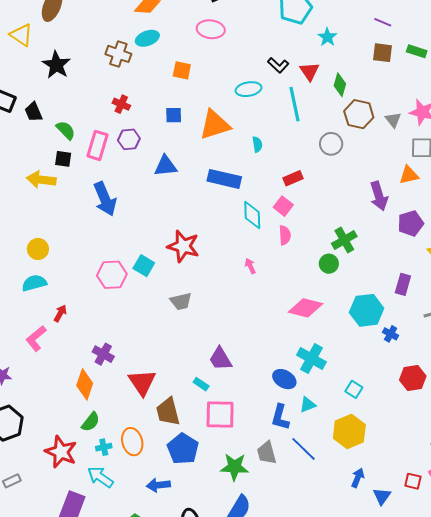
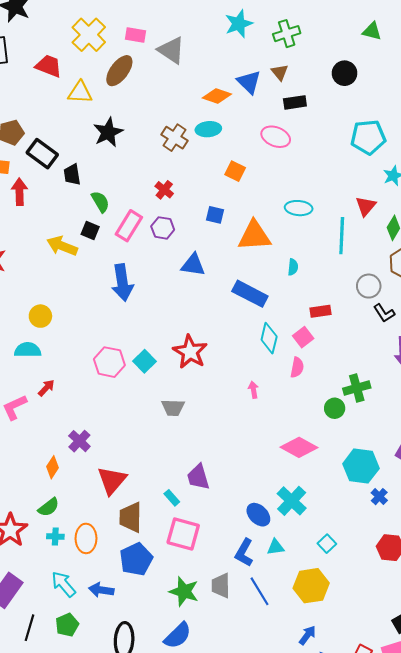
yellow triangle: (21, 35) -> (80, 92), turned -45
black L-shape: (278, 65) -> (384, 313), moved
orange diamond: (85, 384) -> (52, 467), size x0.7
cyan arrow: (100, 477) -> (64, 584), moved

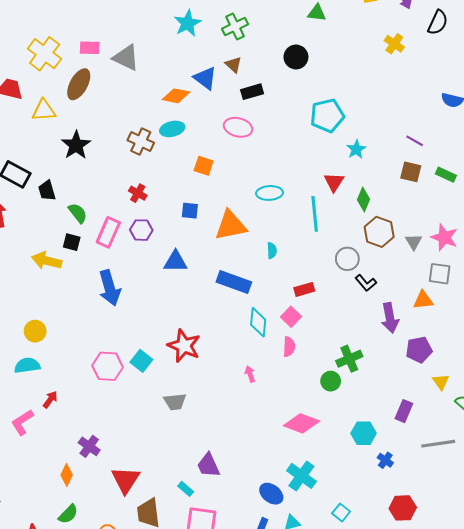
cyan hexagon: (361, 466) -> (364, 433), size x0.7

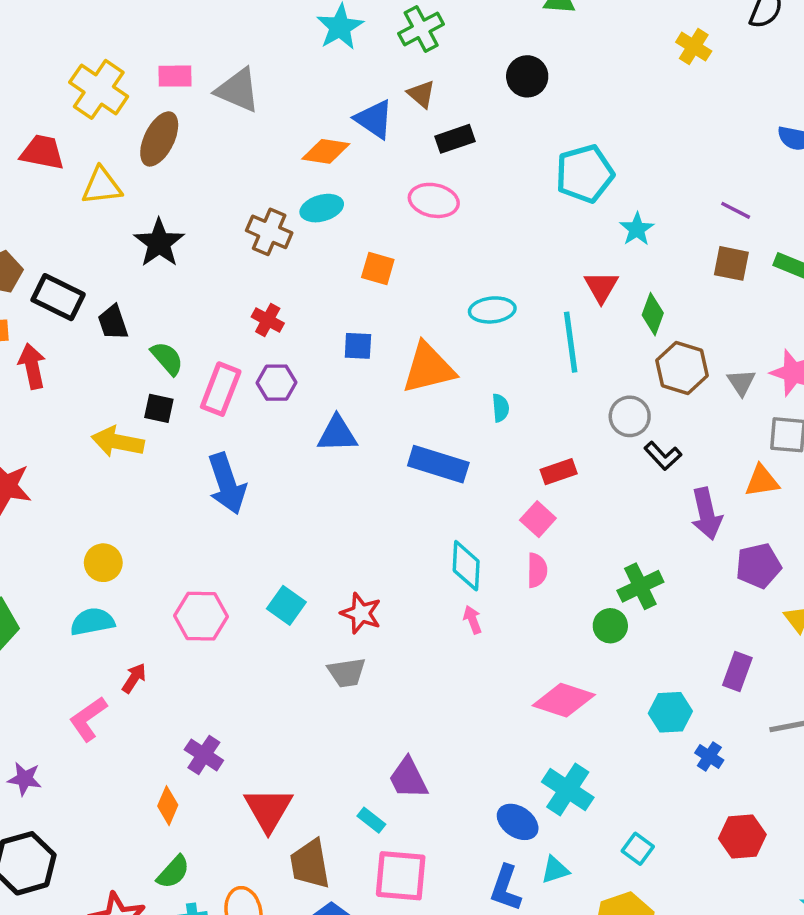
cyan diamond: (258, 322) -> (466, 566), moved
red star: (184, 346) -> (361, 613), moved, size x0.7
pink hexagon: (108, 366) -> (201, 616), moved

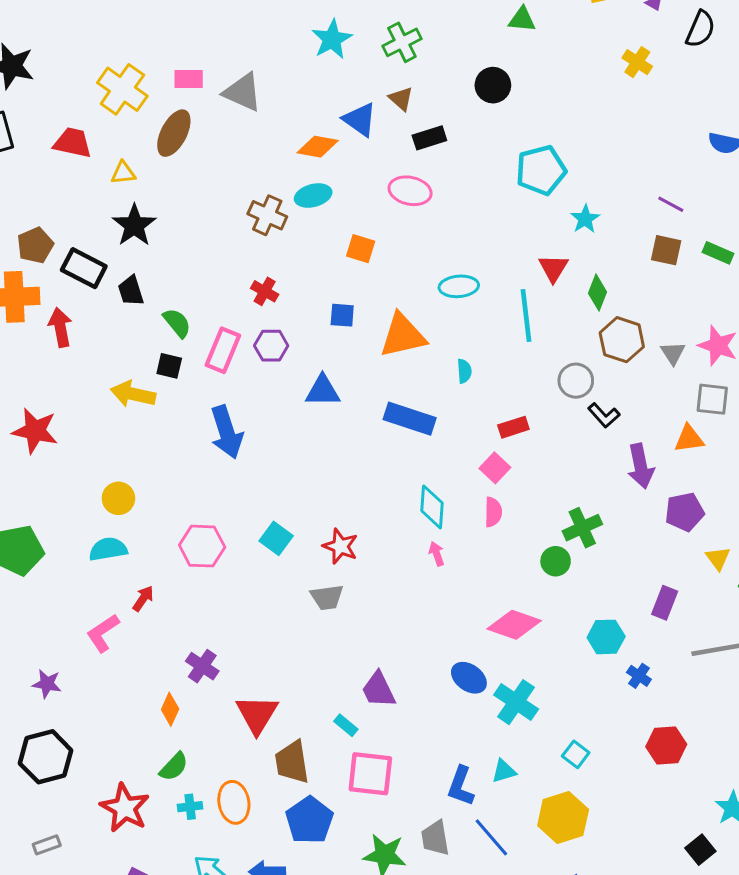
yellow triangle: (102, 186) -> (123, 173), size x0.7
black star: (159, 243) -> (134, 225), moved
blue ellipse: (518, 822) -> (469, 678), moved

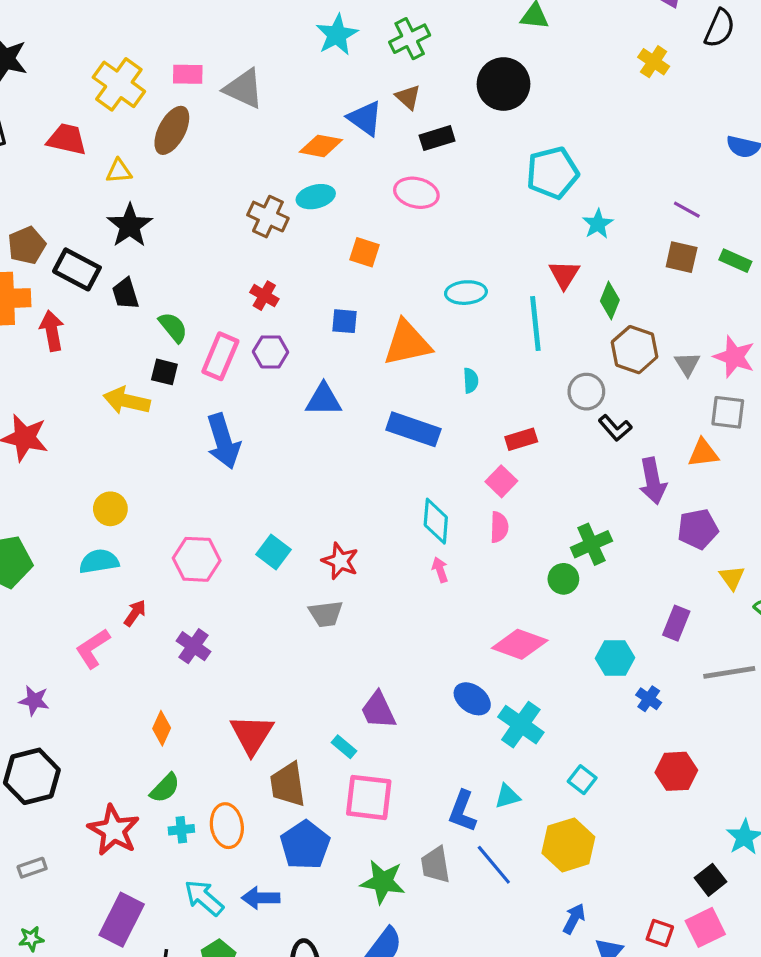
black circle: (493, 85) -> (504, 84), size x1.4
purple cross: (202, 666) -> (193, 646), moved

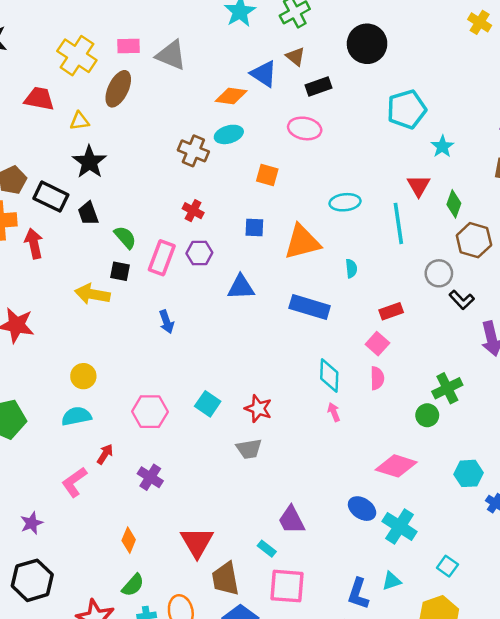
blue arrow: (223, 441) -> (167, 322), size x0.6
purple star: (34, 701) -> (32, 523), turned -30

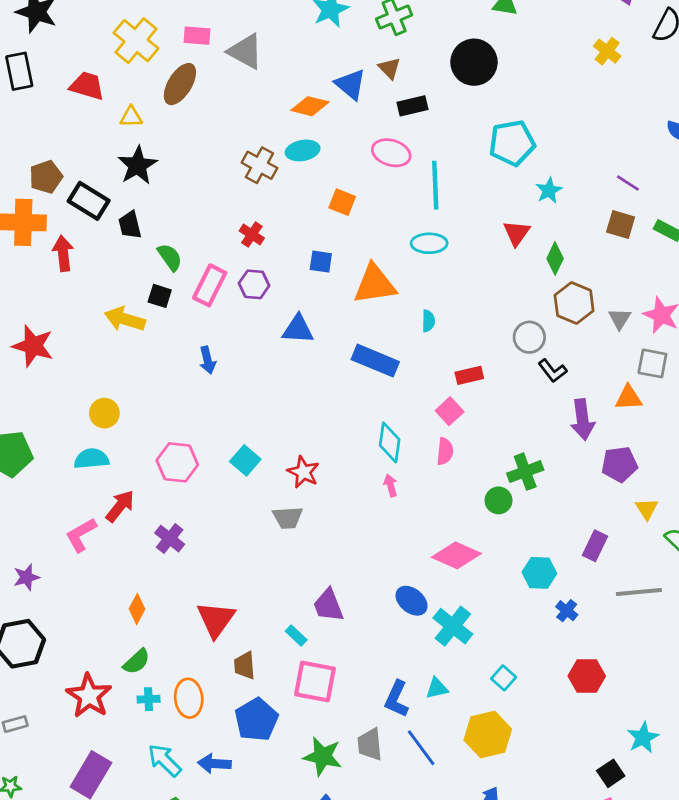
cyan line: (398, 223) -> (435, 185), moved
red arrow: (105, 454) -> (120, 506), size x1.4
brown trapezoid: (225, 579) -> (245, 665), size x0.7

